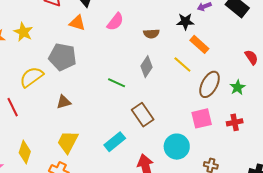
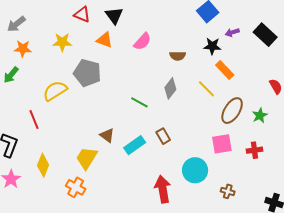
yellow star: (23, 32) -> (62, 42), moved, turned -30
brown triangle: (64, 102) -> (107, 135), moved, turned 49
brown rectangle: (143, 115) -> (163, 136), size x0.7
cyan rectangle: (115, 142) -> (135, 145), moved

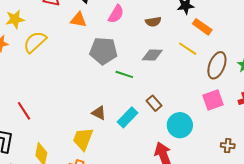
yellow star: (62, 42) -> (15, 19), moved
gray pentagon: (87, 73) -> (103, 51), moved
gray diamond: (170, 88) -> (152, 55), turned 65
yellow semicircle: (55, 91) -> (35, 42), moved
cyan circle: (195, 170) -> (180, 125), moved

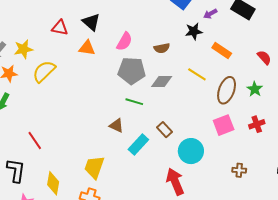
orange rectangle: (202, 27) -> (222, 51), moved
gray pentagon: (103, 51) -> (132, 71), moved
brown triangle: (99, 113) -> (116, 126), moved

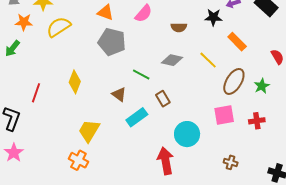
gray pentagon: (132, 71) -> (112, 42), moved
brown rectangle: (165, 130) -> (163, 99), moved
red line: (35, 140) -> (36, 93), turned 42
yellow diamond: (53, 183) -> (75, 82), moved

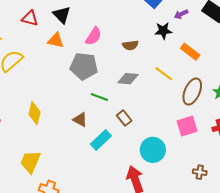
gray pentagon: (112, 42) -> (84, 66), moved
yellow trapezoid: (89, 131) -> (30, 162), moved

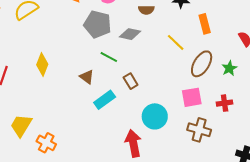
orange rectangle: (190, 52) -> (205, 24), turned 30
gray diamond: (128, 79) -> (130, 34), moved
yellow trapezoid: (30, 162) -> (21, 125), moved
brown cross: (200, 172) -> (199, 130), moved, size x1.6

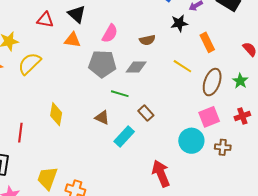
cyan circle: (155, 116) -> (191, 141), moved
brown cross: (199, 130) -> (223, 147), size x0.7

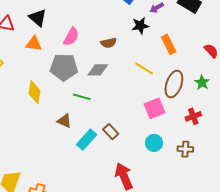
brown rectangle: (146, 113) -> (111, 132), moved
yellow diamond: (56, 114) -> (34, 92), moved
red cross: (242, 116) -> (193, 116), moved
pink square: (209, 117) -> (155, 108), moved
cyan circle: (191, 141) -> (154, 143), size x0.7

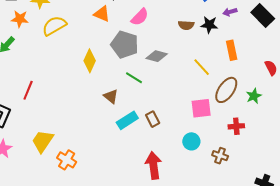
brown semicircle: (109, 43) -> (186, 25), moved

